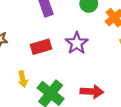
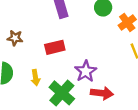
purple star: (77, 43) -> (86, 71), moved

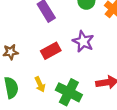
purple star: (86, 71) -> (83, 41), moved

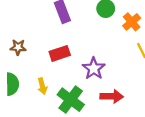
purple star: (83, 41) -> (94, 68), moved

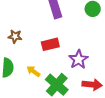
yellow arrow: (42, 86) -> (33, 71), turned 136

